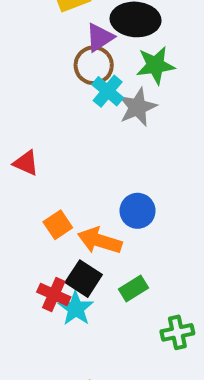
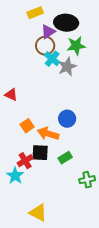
black square: (84, 279) -> (40, 153), turned -30
red cross: (54, 294) -> (25, 161), turned 35
cyan star: (76, 308) -> (15, 176), moved

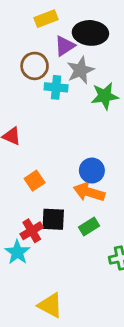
brown circle: (45, 46) -> (35, 66), moved
green star: (76, 46) -> (105, 96), moved
cyan cross: (52, 59) -> (56, 87), moved, turned -35
gray star: (67, 67) -> (80, 70), moved
orange arrow: (48, 134) -> (89, 192), moved

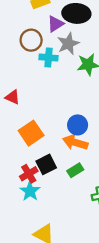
orange square: (35, 181) -> (31, 133), size x1.5
black square: (53, 219) -> (46, 164), turned -30
cyan star: (17, 252) -> (30, 191), moved

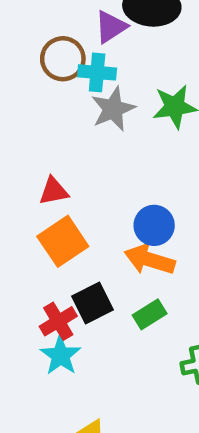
gray star: (68, 44) -> (113, 109), moved
cyan cross: (49, 58) -> (97, 72), moved
red triangle: (12, 97) -> (54, 191), moved, turned -35

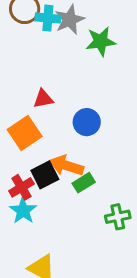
gray star: (113, 109) -> (70, 20), moved
red triangle: (54, 191) -> (43, 99), moved
orange arrow: (150, 260) -> (67, 166), moved

